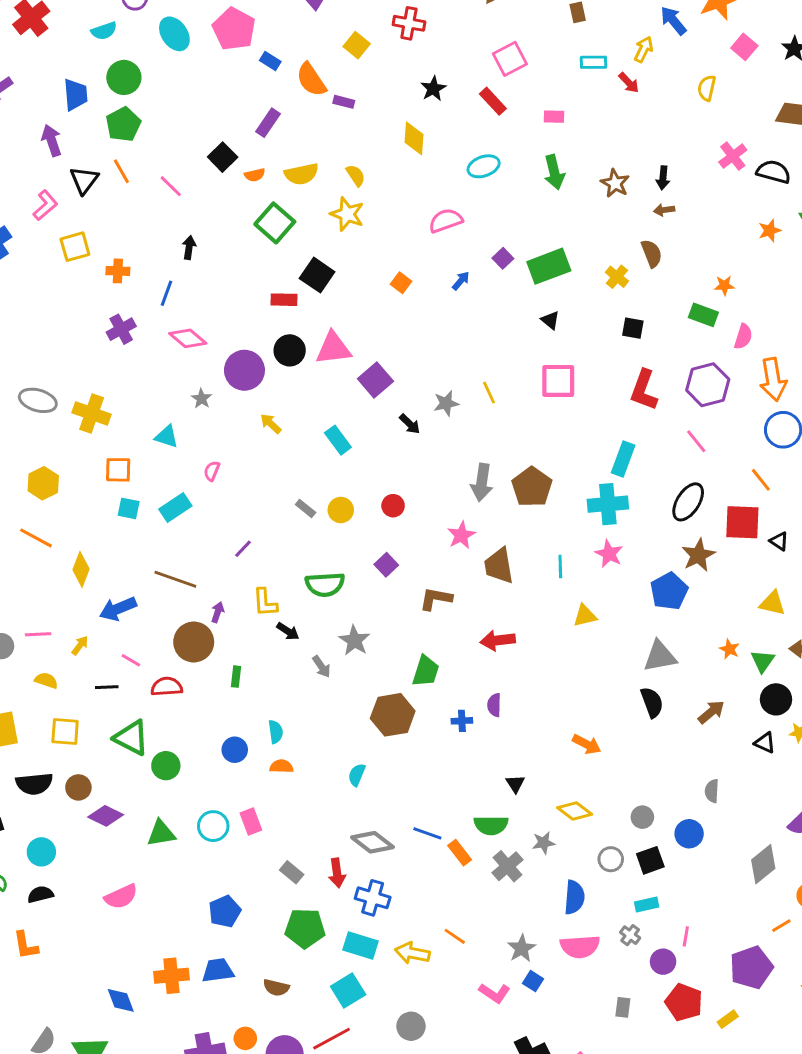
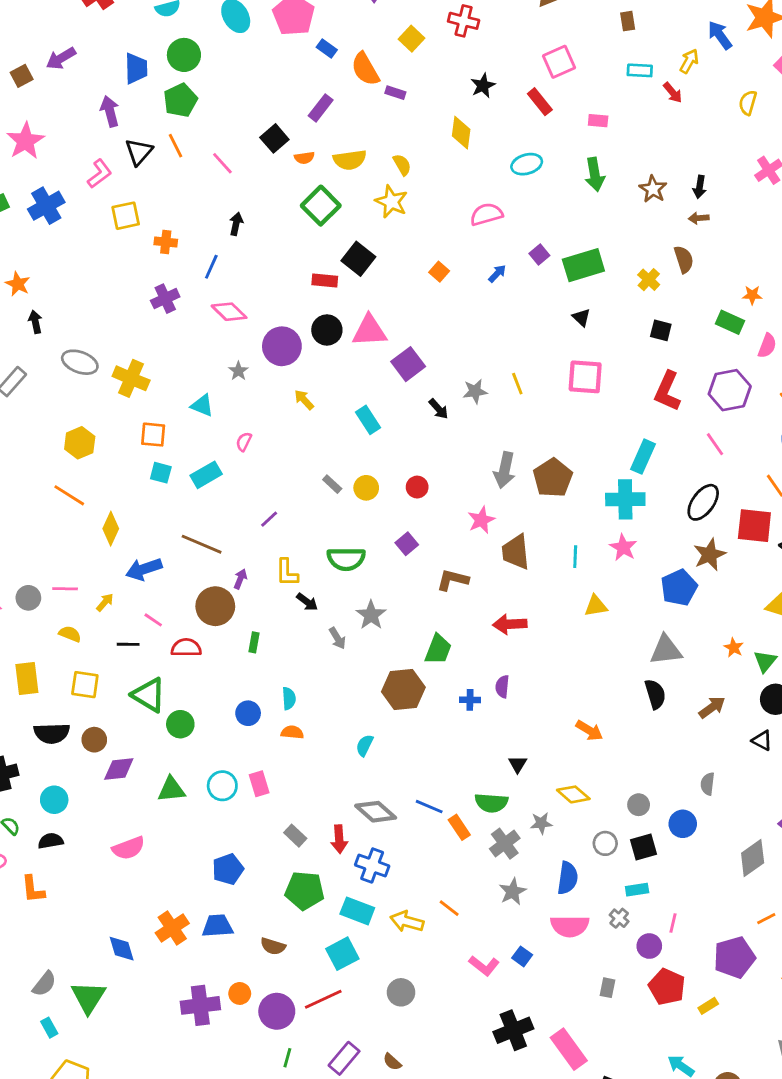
purple diamond: (106, 816) -> (119, 769), turned -36
gray star: (522, 948) -> (513, 892), moved
orange cross: (171, 976) -> (172, 928), turned -32

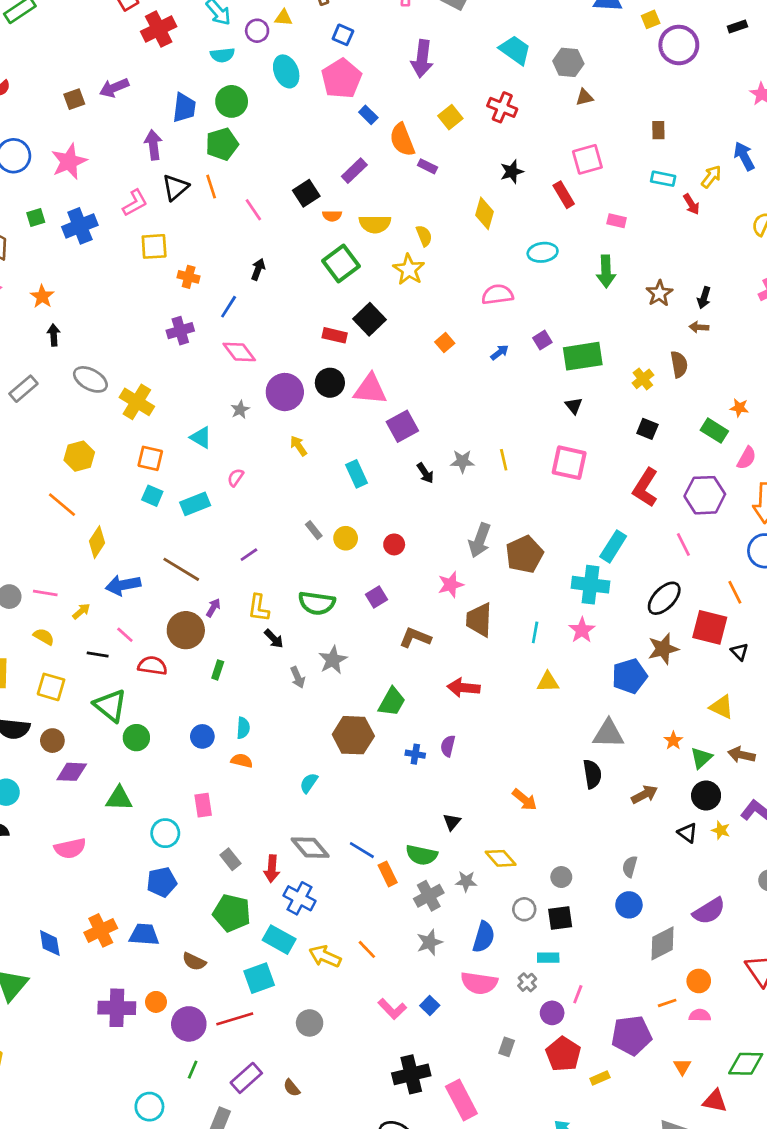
cyan circle: (222, 786) -> (165, 833), moved
blue circle: (683, 824) -> (629, 905), moved

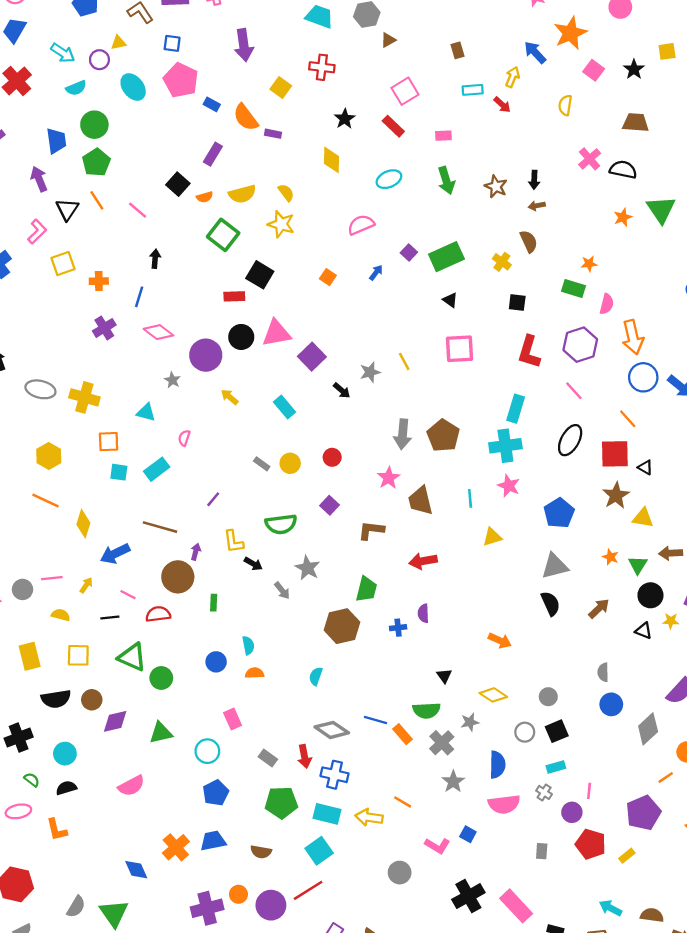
brown star: (663, 649) -> (616, 495), moved
gray circle: (310, 1023) -> (400, 873), moved

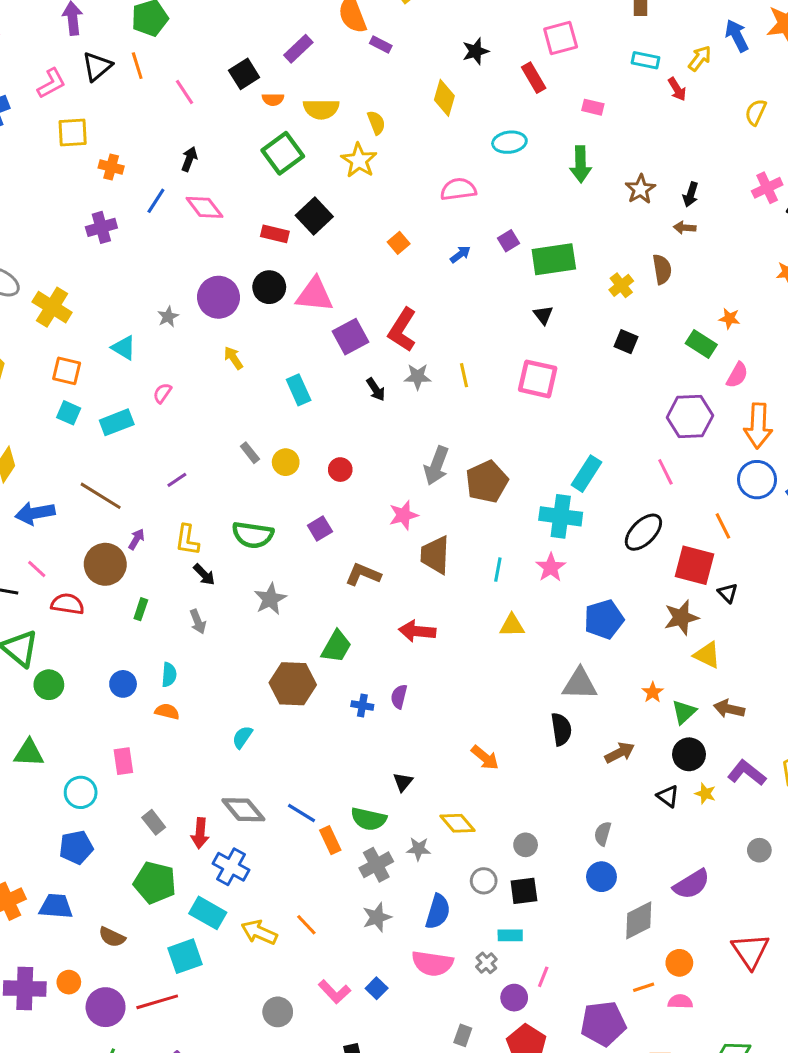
pink diamond: (158, 332) -> (204, 207), moved
red L-shape: (529, 352) -> (402, 330), moved
gray arrow: (282, 591) -> (198, 622), moved

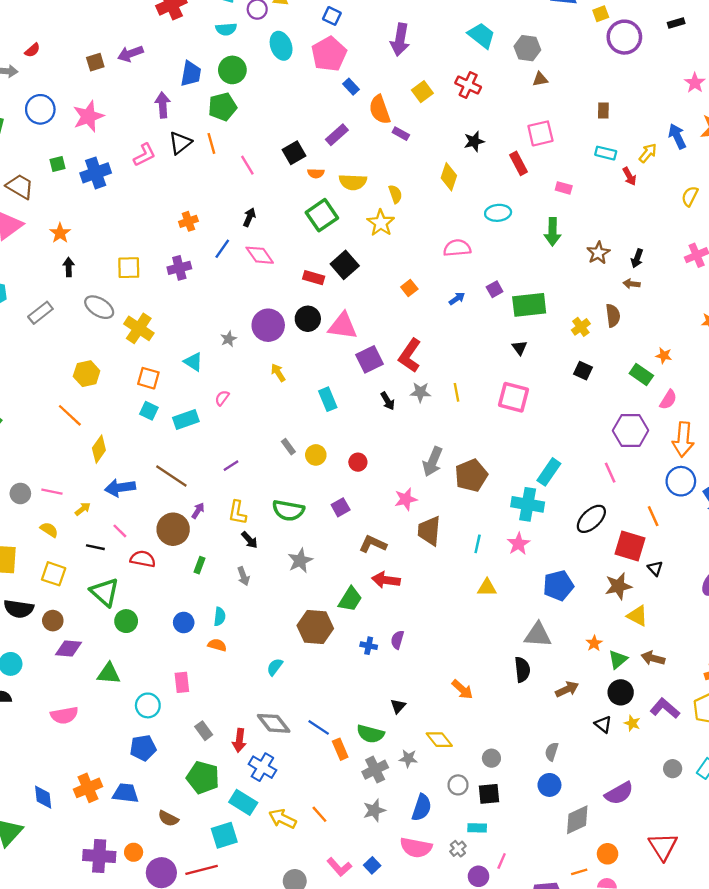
yellow square: (73, 132) -> (129, 268), moved
orange cross: (111, 167) -> (188, 221), turned -36
red arrow: (417, 631) -> (386, 580), moved

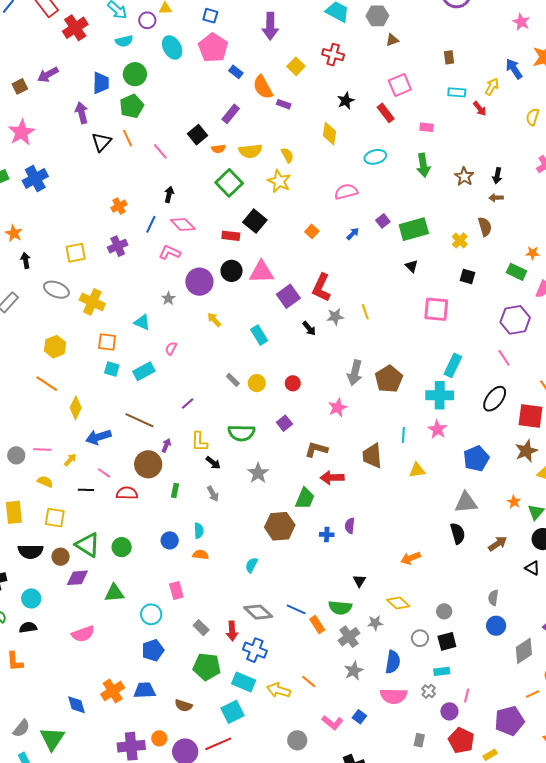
pink L-shape: (144, 155) -> (170, 252), moved, turned -120
pink square: (513, 397) -> (436, 309), moved
brown trapezoid: (429, 531) -> (372, 456), moved
green triangle: (105, 592) -> (88, 545), moved
orange arrow: (462, 689) -> (411, 558), turned 126

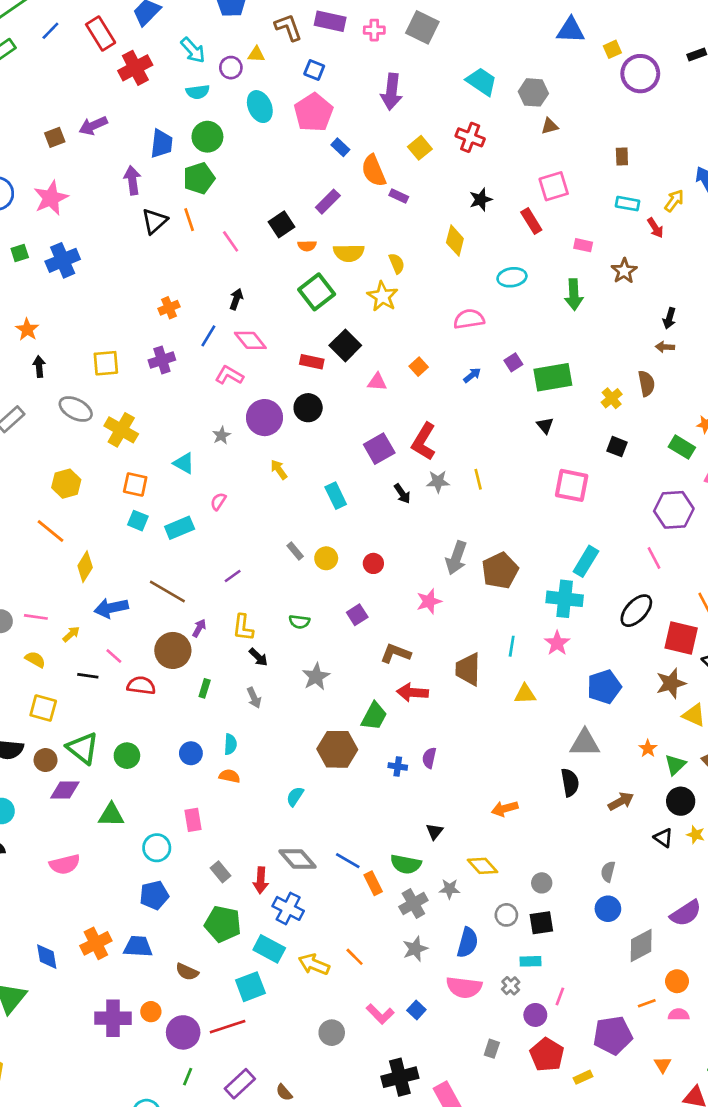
brown star: (464, 176) -> (624, 271), moved
pink triangle: (262, 272) -> (377, 382), moved, size x0.6
green semicircle: (241, 433) -> (299, 622), size x0.6

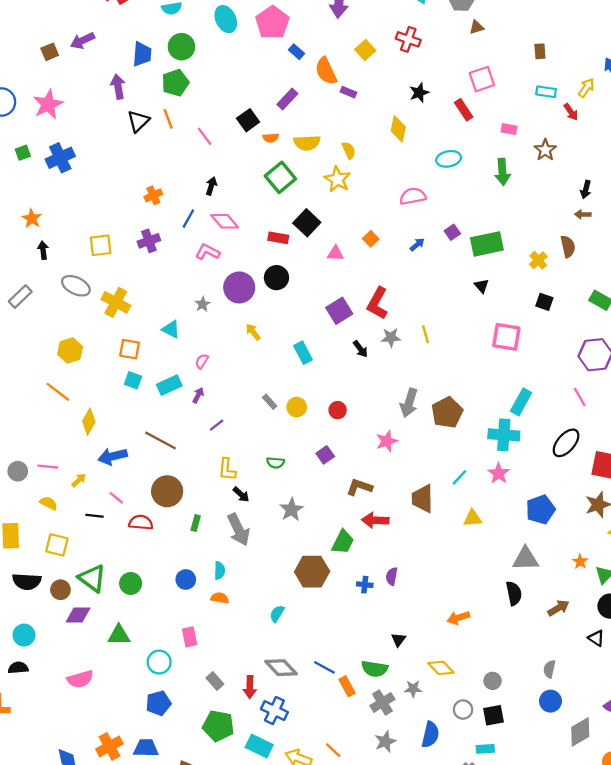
purple arrow: (199, 628) -> (198, 395), moved
cyan line: (512, 646) -> (460, 477), turned 36
gray arrow: (254, 698) -> (239, 530), size x1.8

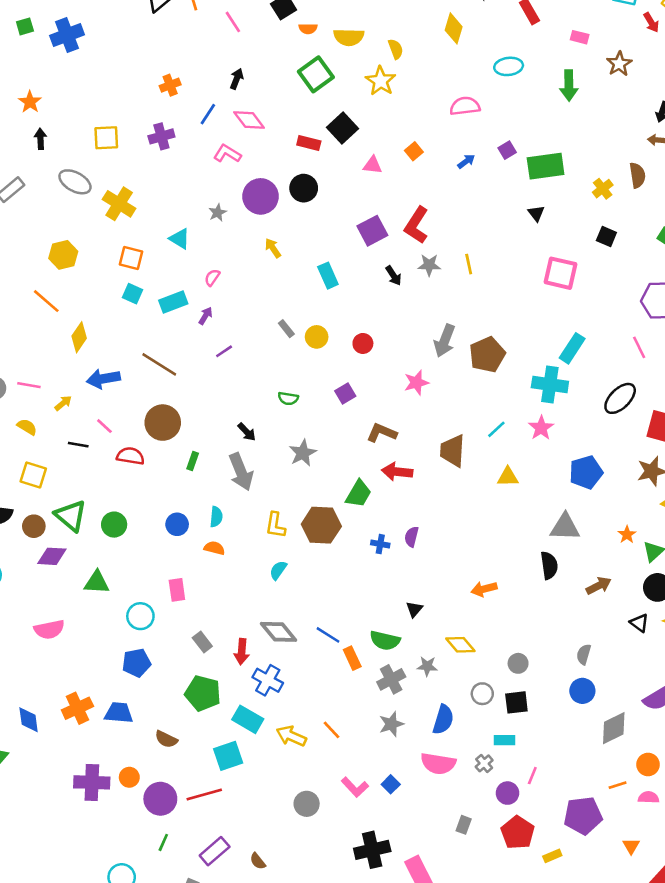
yellow L-shape: (227, 469) -> (275, 525), moved

